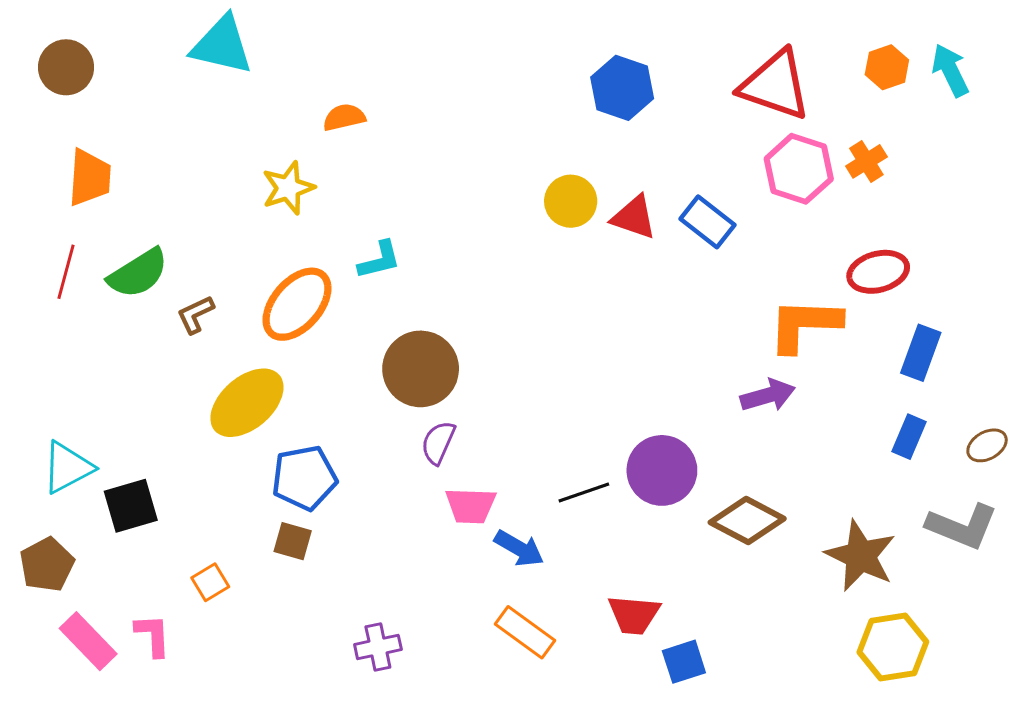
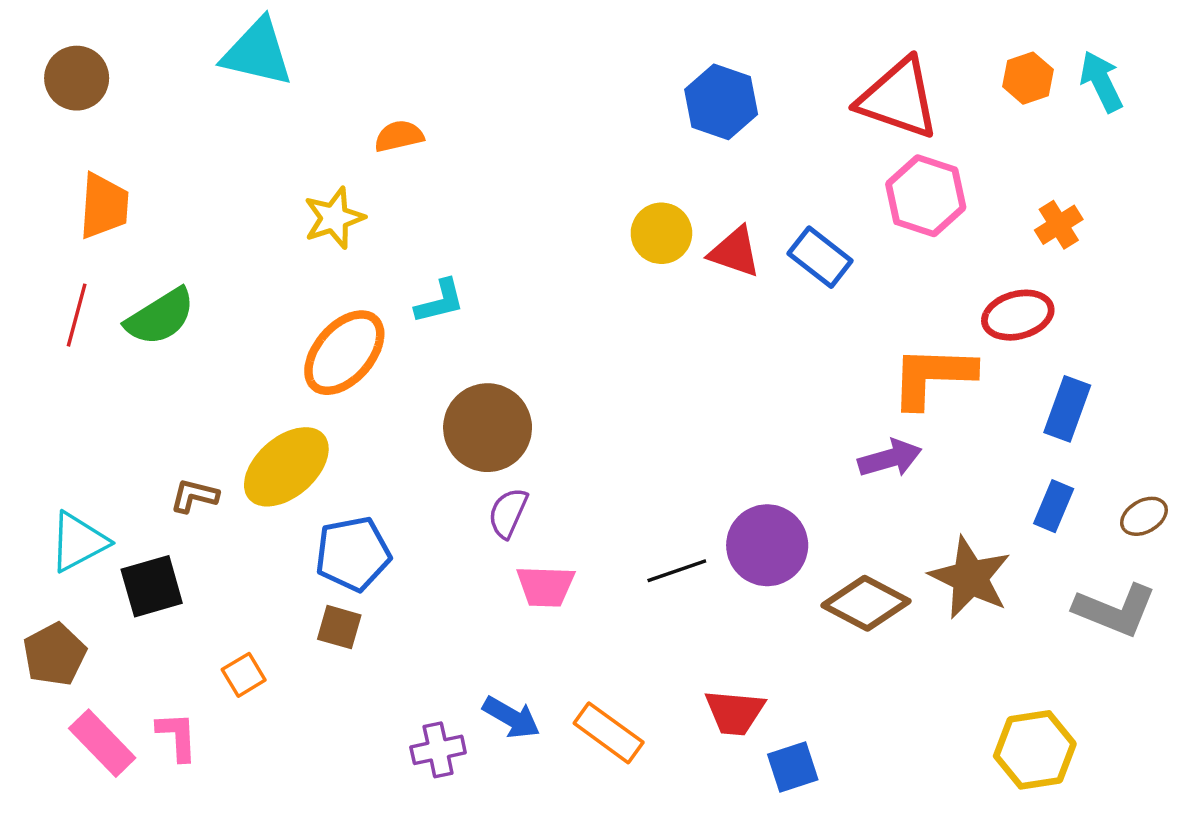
orange cross: (866, 161) -> (1059, 225), moved
brown L-shape: (195, 314) -> (194, 496), moved, turned 39
blue arrow: (519, 548) -> (511, 717), moved
brown star: (861, 556) -> (970, 578), moved

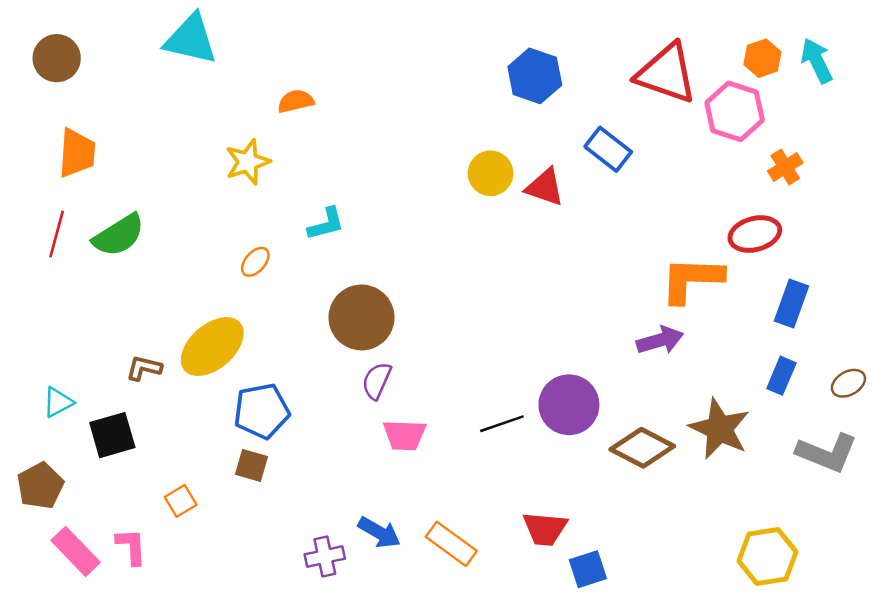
pink hexagon: (926, 196) -> (735, 111), moved
blue rectangle: (820, 257) -> (608, 149), moved
orange ellipse: (344, 353) -> (255, 262), size x0.5
cyan triangle: (78, 542) -> (58, 402), size x0.7

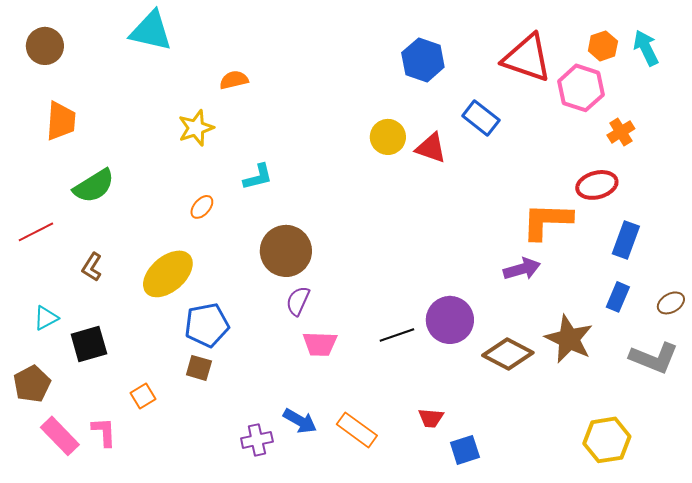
red line: (57, 234) -> (36, 232), moved, turned 48
brown L-shape: (144, 368) -> (92, 267), moved, turned -72
red trapezoid: (545, 529) -> (431, 418), size x0.7

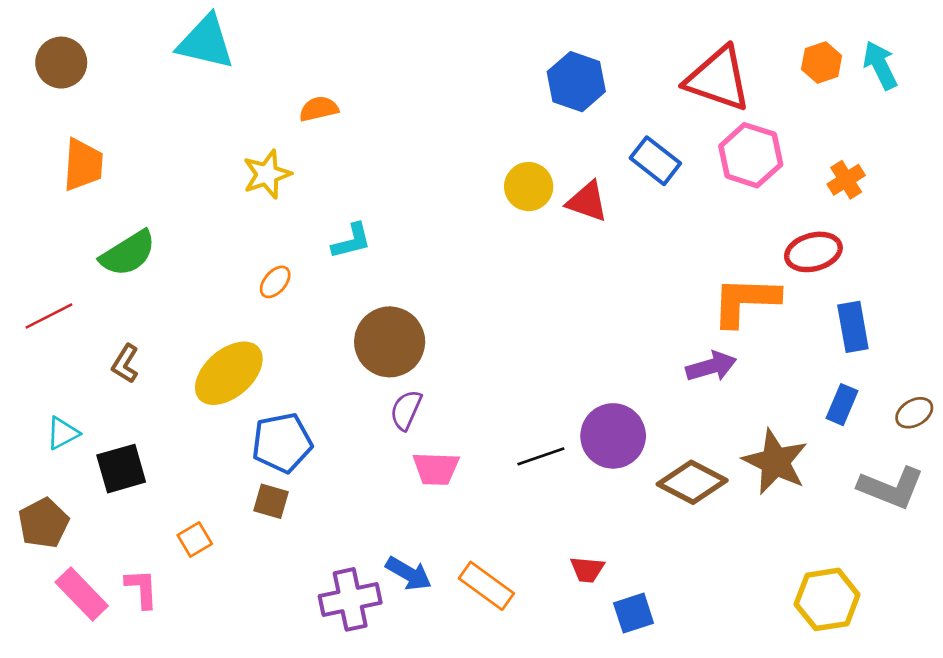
pink hexagon: (581, 88) -> (751, 155), moved
blue rectangle: (626, 240) -> (853, 327), turned -30
purple cross: (257, 440) -> (350, 599), size x1.4

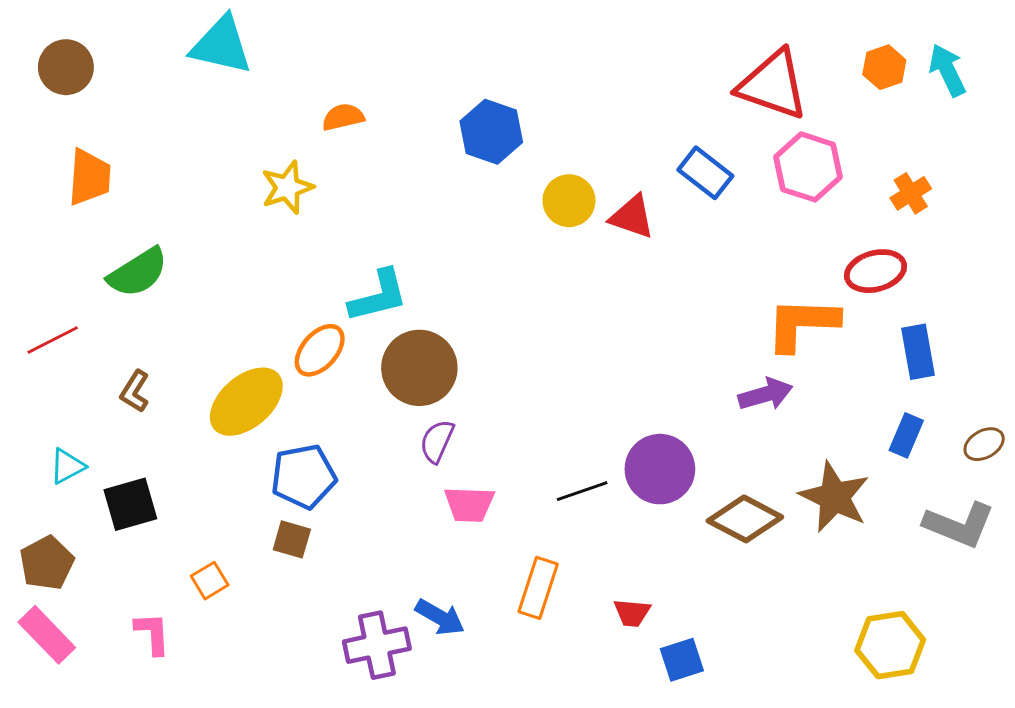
blue hexagon: (576, 82) -> (491, 132), moved
cyan L-shape: (351, 241) -> (378, 296), moved, size x1.4
orange ellipse: (275, 282) -> (320, 350), moved, size x1.5
orange rectangle: (486, 586) -> (538, 588), moved, turned 72
pink rectangle: (82, 594) -> (47, 635), moved

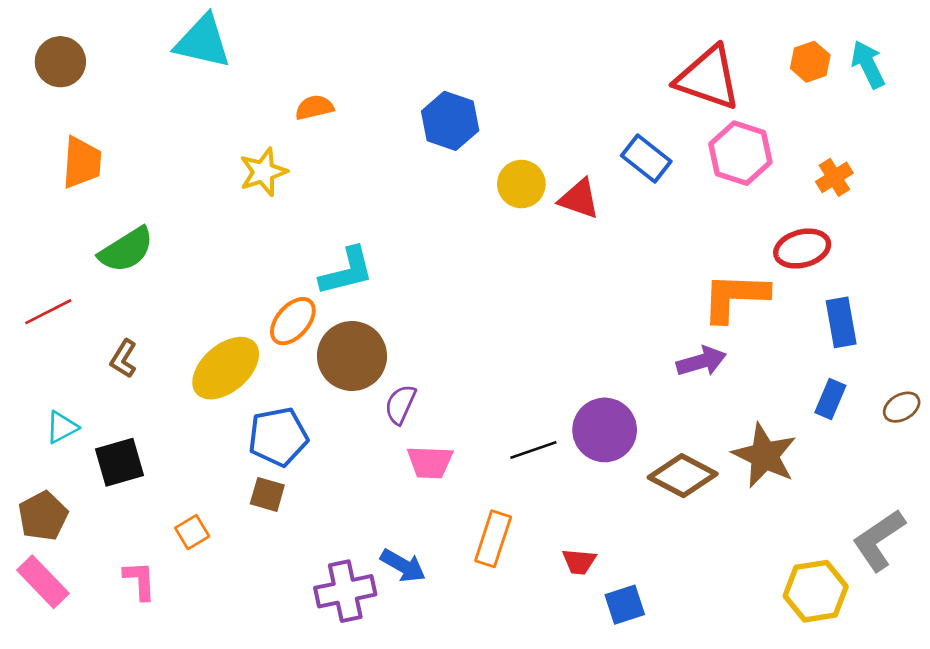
brown circle: (419, 368) -> (352, 356), moved
gray L-shape: (959, 525) -> (879, 540), moved, turned 124

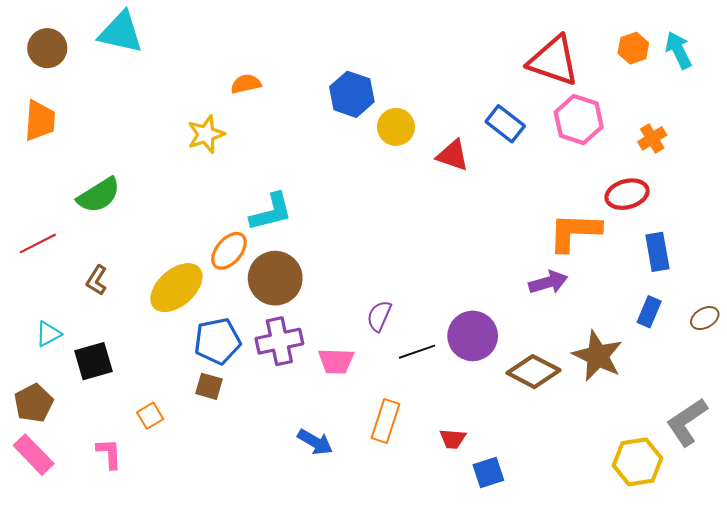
cyan triangle: (203, 42) -> (121, 32), moved
orange trapezoid: (82, 163) -> (40, 121), moved
yellow circle: (521, 184) -> (396, 127), moved
purple semicircle: (400, 404) -> (379, 316), moved
purple cross: (345, 591) -> (279, 341), moved

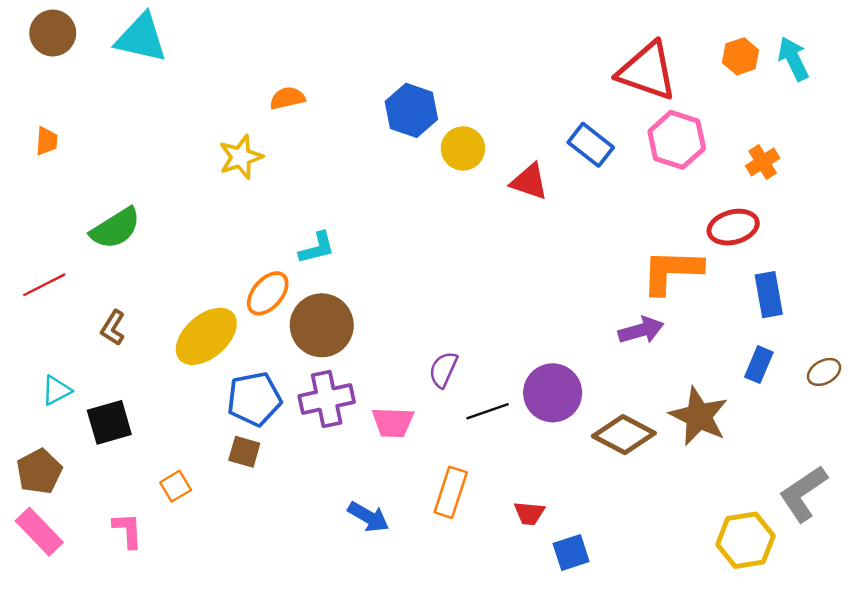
brown circle: (47, 48) -> (53, 33), moved
orange trapezoid: (40, 121) -> (47, 141), size x0.6
cyan L-shape: (271, 212) -> (317, 248), size x0.7

